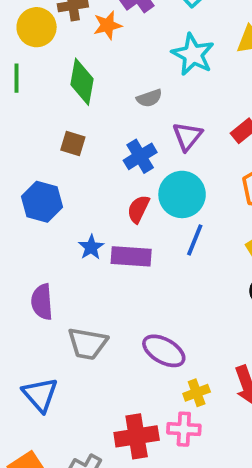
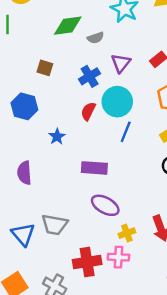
green diamond: (82, 82) -> (68, 26), moved, turned 72
purple rectangle: (131, 256) -> (94, 168), moved
gray trapezoid: (87, 344) -> (55, 225), moved

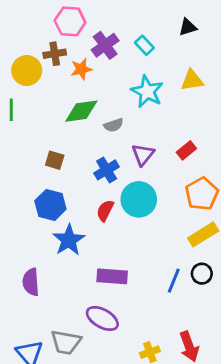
blue hexagon: (24, 106) -> (50, 205), moved
blue line: (126, 132) -> (174, 281), moved
blue star: (57, 137) -> (69, 240), size x1.6
purple ellipse: (105, 205) -> (102, 318), moved

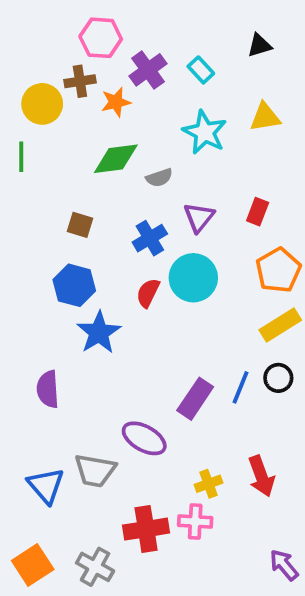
red rectangle: (186, 150) -> (258, 212), turned -30
purple rectangle: (112, 276) -> (195, 399), moved, turned -60

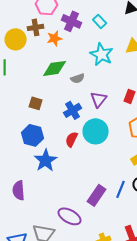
purple cross: (148, 70) -> (72, 21), turned -30

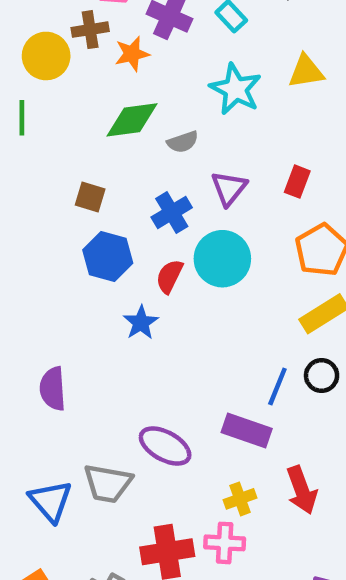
blue hexagon: (33, 135) -> (108, 257), moved
blue star: (46, 160) -> (141, 323), moved, size x0.7
purple rectangle: (97, 195) -> (247, 431), moved, turned 75

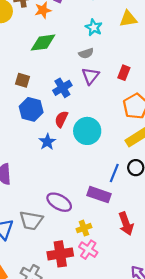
cyan star: (236, 89) -> (94, 27), size x0.7
gray semicircle: (183, 142) -> (86, 53), moved
cyan circle: (222, 259) -> (87, 131), moved
yellow cross: (240, 499) -> (84, 228), moved
pink cross: (225, 543) -> (88, 250), turned 30

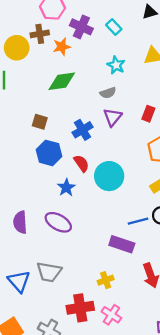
red semicircle: (61, 119) -> (81, 163), turned 119
blue line: (114, 173) -> (138, 221), turned 54
purple ellipse: (59, 202) -> (58, 222), moved
pink cross: (88, 250) -> (111, 315), moved

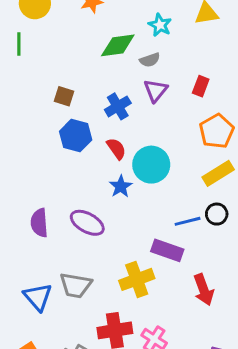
green diamond: (62, 81) -> (118, 45), moved
blue star: (66, 188) -> (121, 186), moved
yellow cross: (106, 280) -> (137, 279), moved, size x1.6

